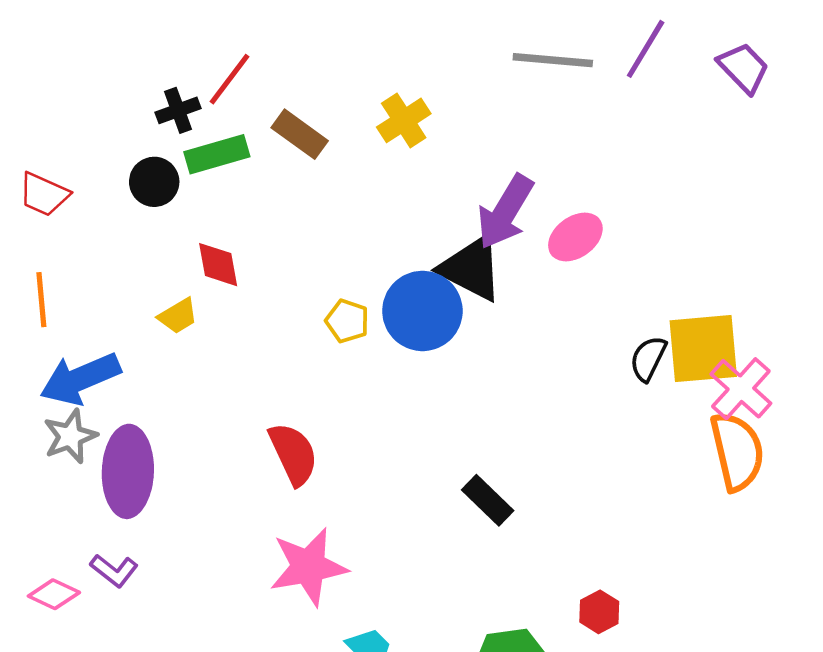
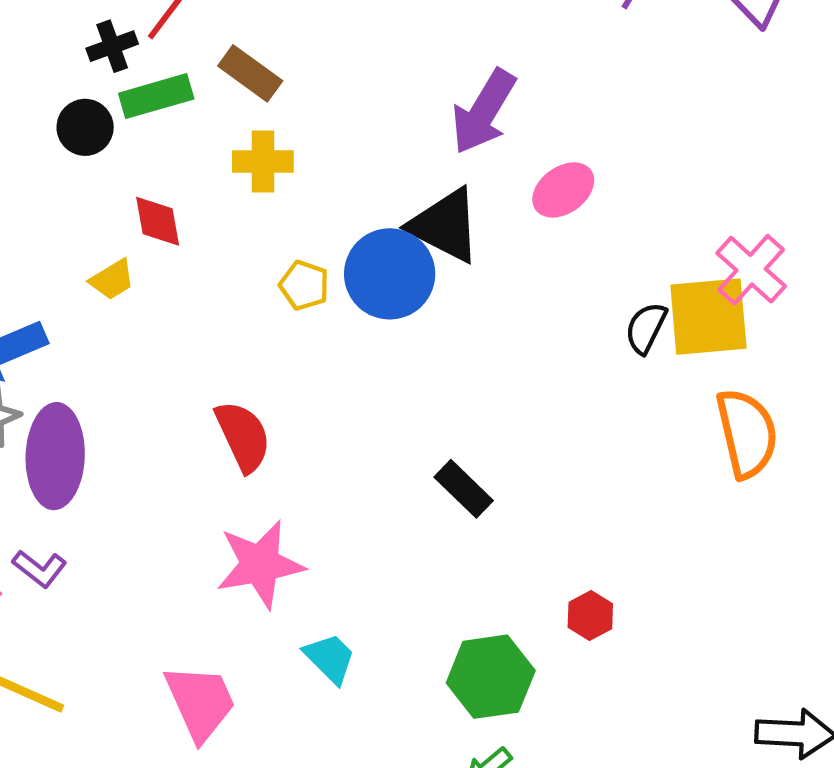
yellow cross: (404, 120) -> (263, 161), moved, turned 33
purple arrow: (505, 212) -> (484, 112), moved
pink cross: (741, 389) -> (751, 270), moved

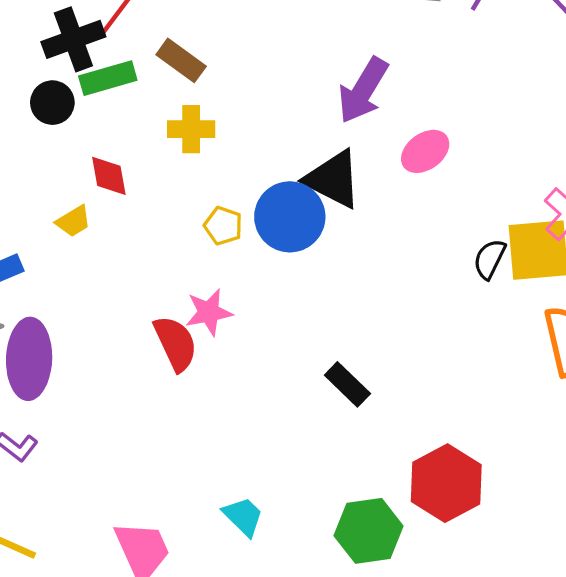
black cross: (112, 46) -> (73, 39), size x1.6
pink star: (260, 564) -> (209, 312), moved, size x0.7
red hexagon: (590, 615) -> (446, 483), size x2.0

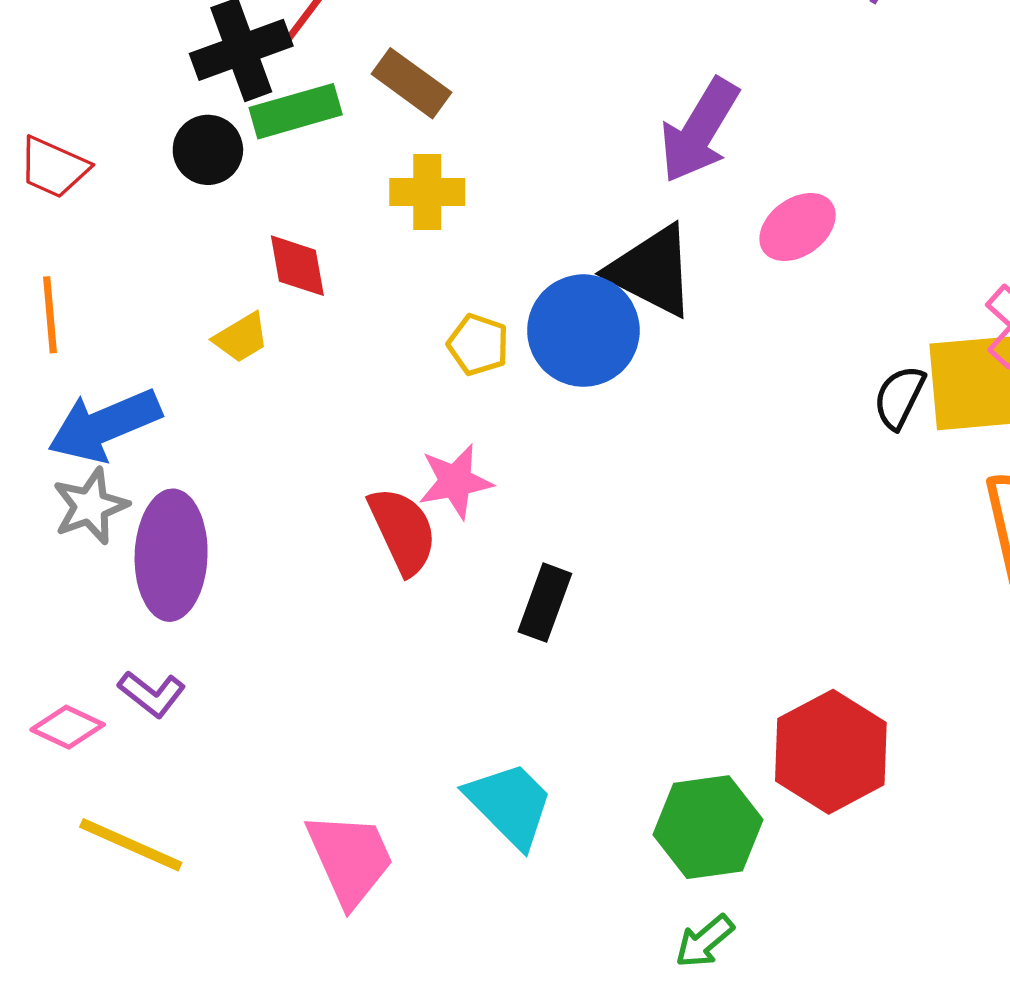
black rectangle: (347, 384) -> (545, 603), moved, turned 66
cyan trapezoid: (243, 516) -> (510, 804), size x1.4

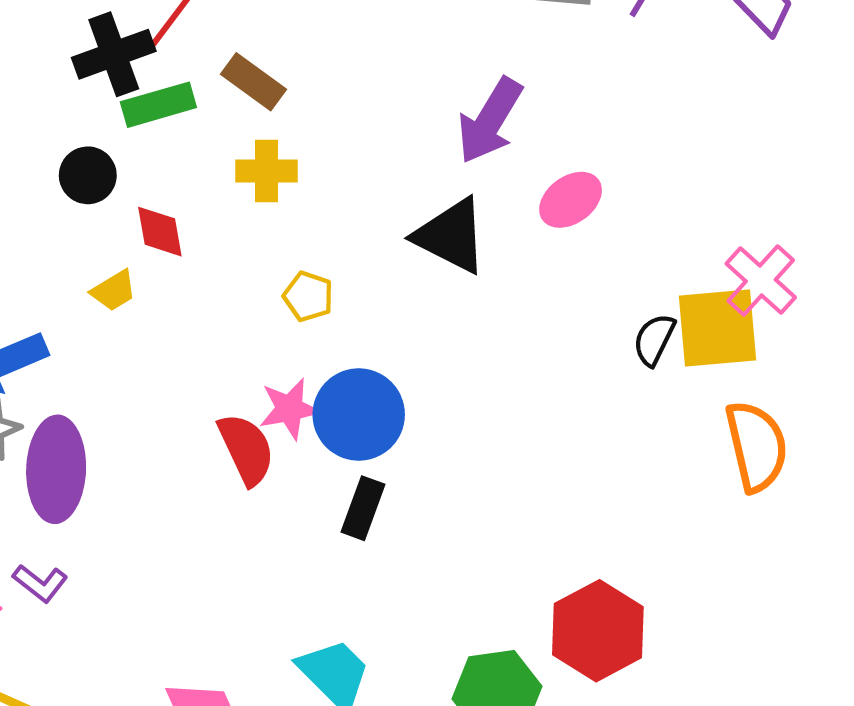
black circle: (208, 150) -> (88, 175), moved
blue circle: (583, 331) -> (359, 415), moved

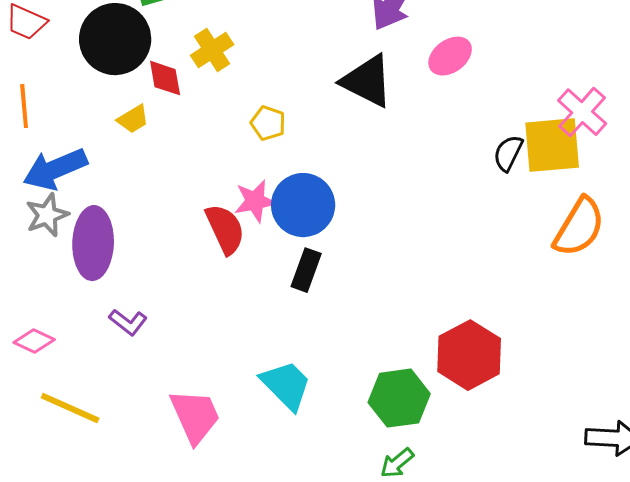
yellow cross: (266, 171) -> (212, 50), moved, turned -33
black circle: (88, 175) -> (115, 39), size x1.8
orange semicircle: (756, 446) -> (579, 227), turned 44
purple L-shape: (40, 583) -> (128, 322), moved

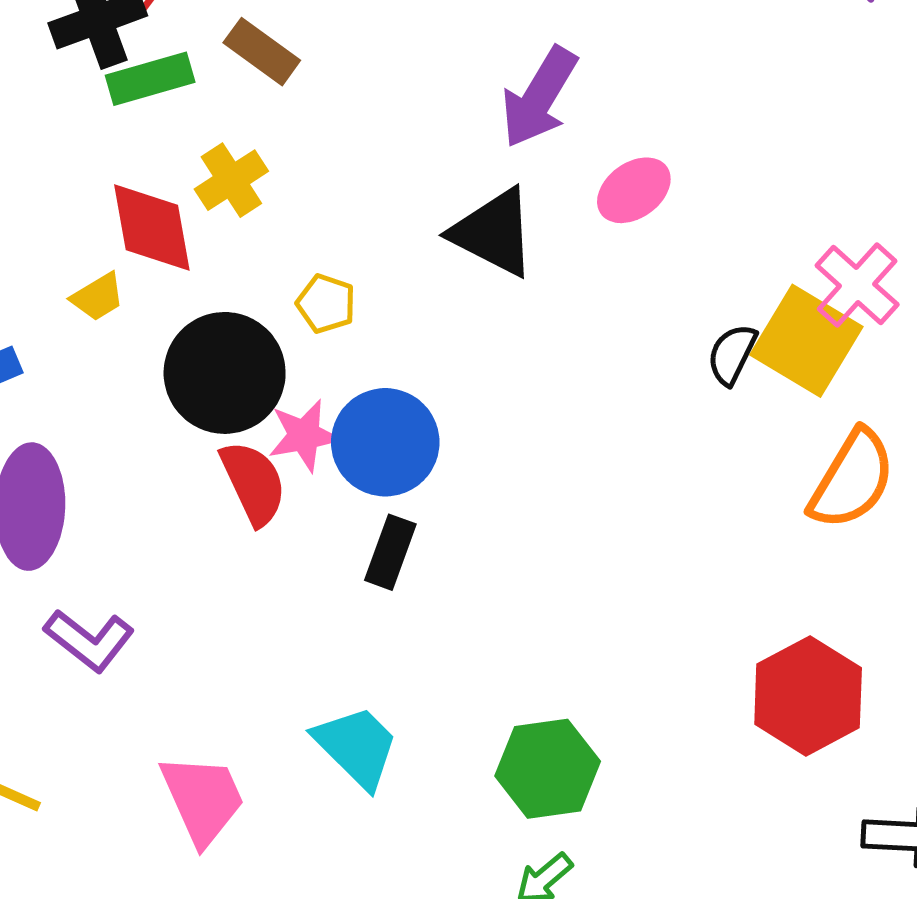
black circle: (115, 39) -> (225, 373), moved
red diamond: (165, 78) -> (152, 227), size x1.5
yellow square: (552, 145) -> (806, 341), turned 36
purple L-shape: (128, 322) -> (89, 640), size x1.4
red hexagon: (469, 355) -> (808, 696), moved

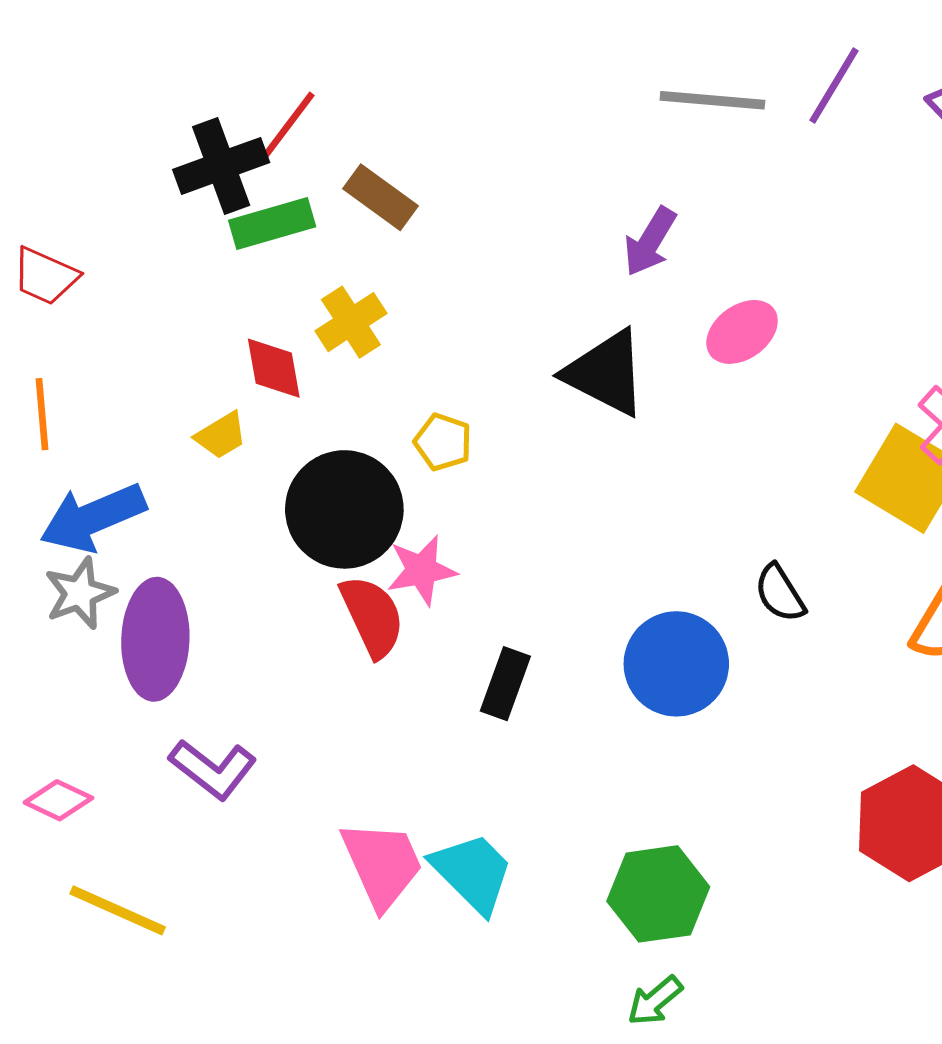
purple arrow: (539, 97) -> (650, 242), size x0.7
red diamond: (152, 227) -> (274, 368), size x0.7
black semicircle: (732, 354) -> (780, 593), moved, turned -58
blue circle: (385, 442) -> (676, 664), moved
pink trapezoid: (203, 799) -> (382, 864), moved

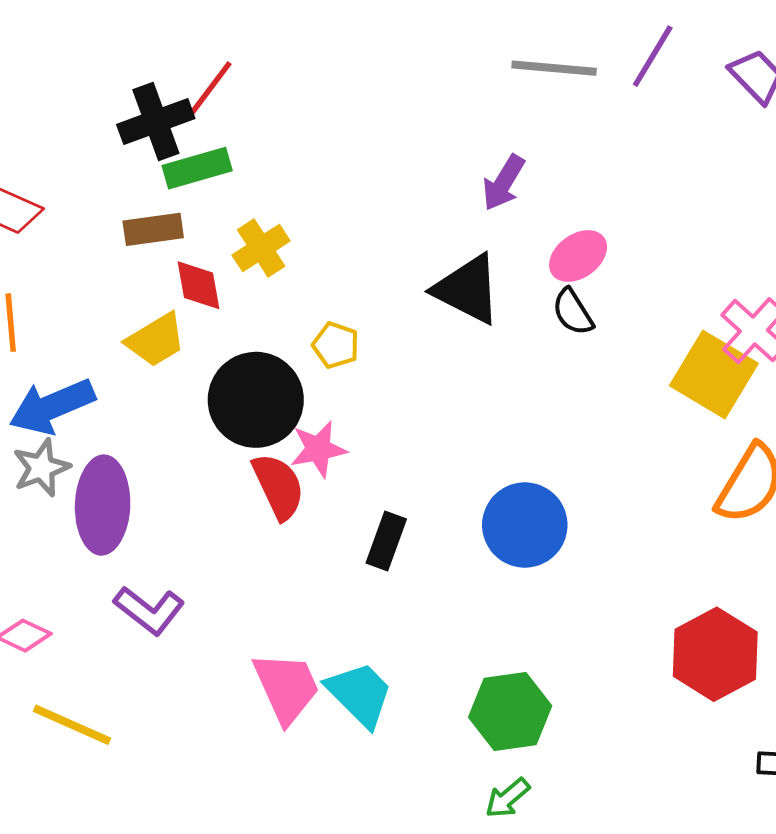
brown rectangle: (381, 197) -> (153, 229), moved, turned -44
yellow trapezoid: (221, 435) -> (156, 340), size x1.4
black semicircle: (780, 593) -> (573, 312), moved

